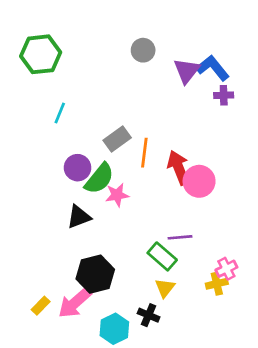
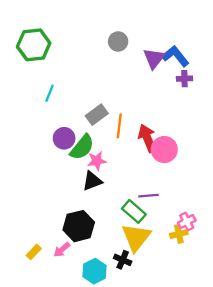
black triangle: (79, 217) -> (92, 181), moved
yellow triangle: (165, 288) -> (136, 237), size x1.8
pink arrow: (75, 303) -> (62, 250), size x0.6

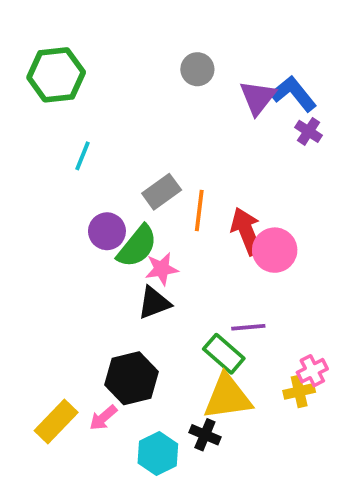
purple cross: (184, 79) -> (309, 131), turned 35
yellow triangle: (136, 237) -> (228, 397), turned 44
yellow rectangle: (34, 252) -> (56, 422), size x1.6

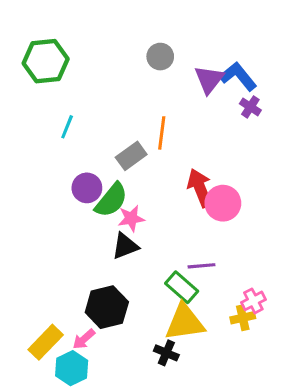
orange line: (199, 211) -> (162, 133), moved
cyan hexagon: (158, 454) -> (72, 368), moved

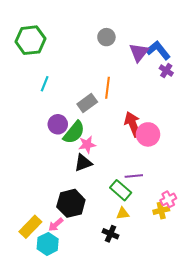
yellow triangle: (185, 322) -> (123, 213), size x0.5

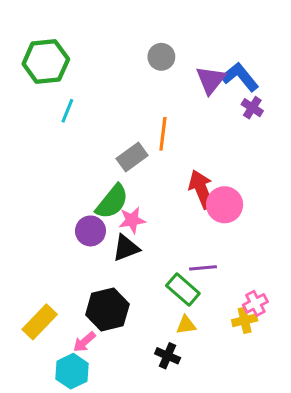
cyan line: (45, 84) -> (67, 111), moved
purple circle: (58, 124) -> (90, 231), moved
yellow rectangle: (30, 227) -> (40, 322), moved

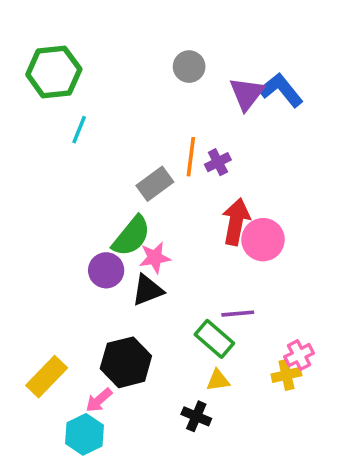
purple cross: (252, 108) -> (218, 162), moved, turned 30
red arrow: (201, 189) -> (236, 222), turned 33

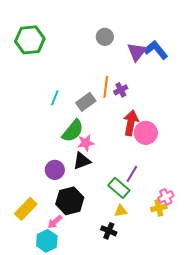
cyan line: (79, 130) -> (55, 98), moved
purple circle: (106, 270) -> (55, 170), moved
purple line: (238, 314) -> (132, 174), turned -54

